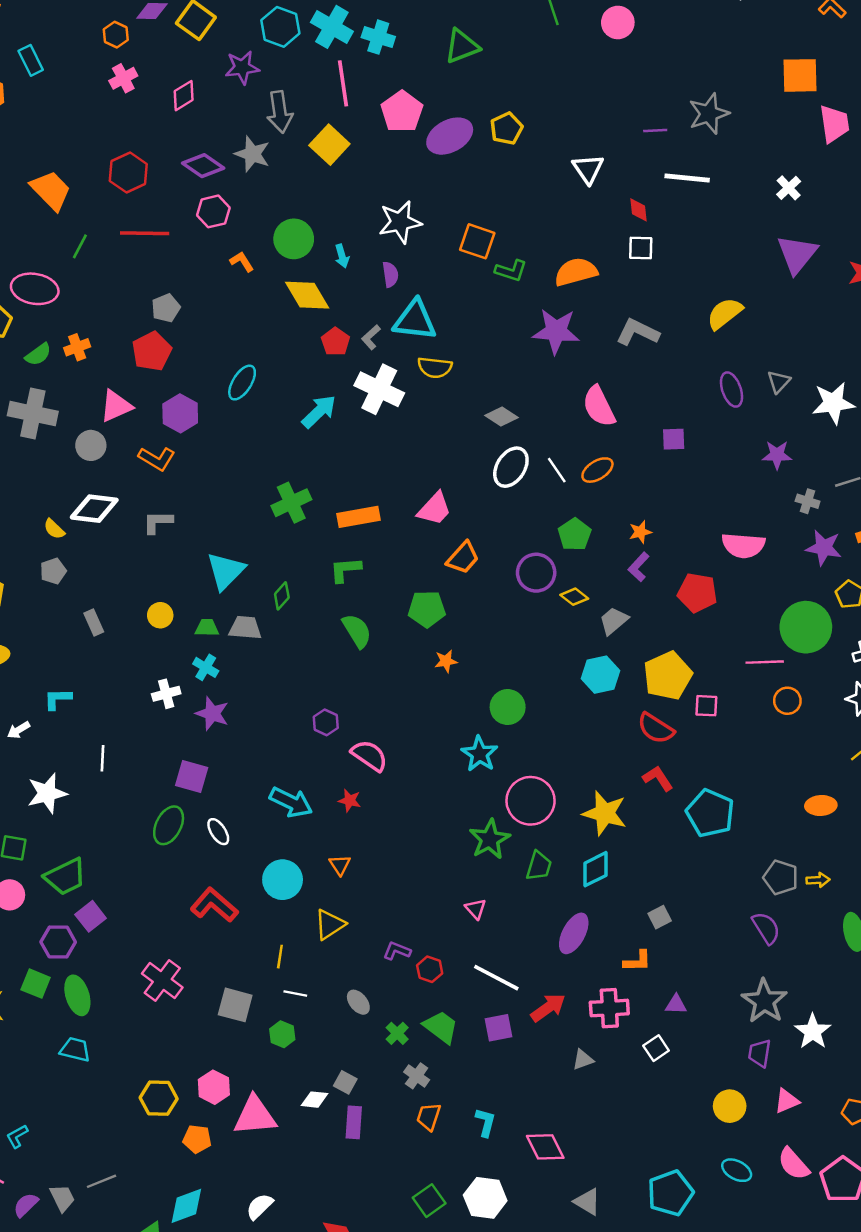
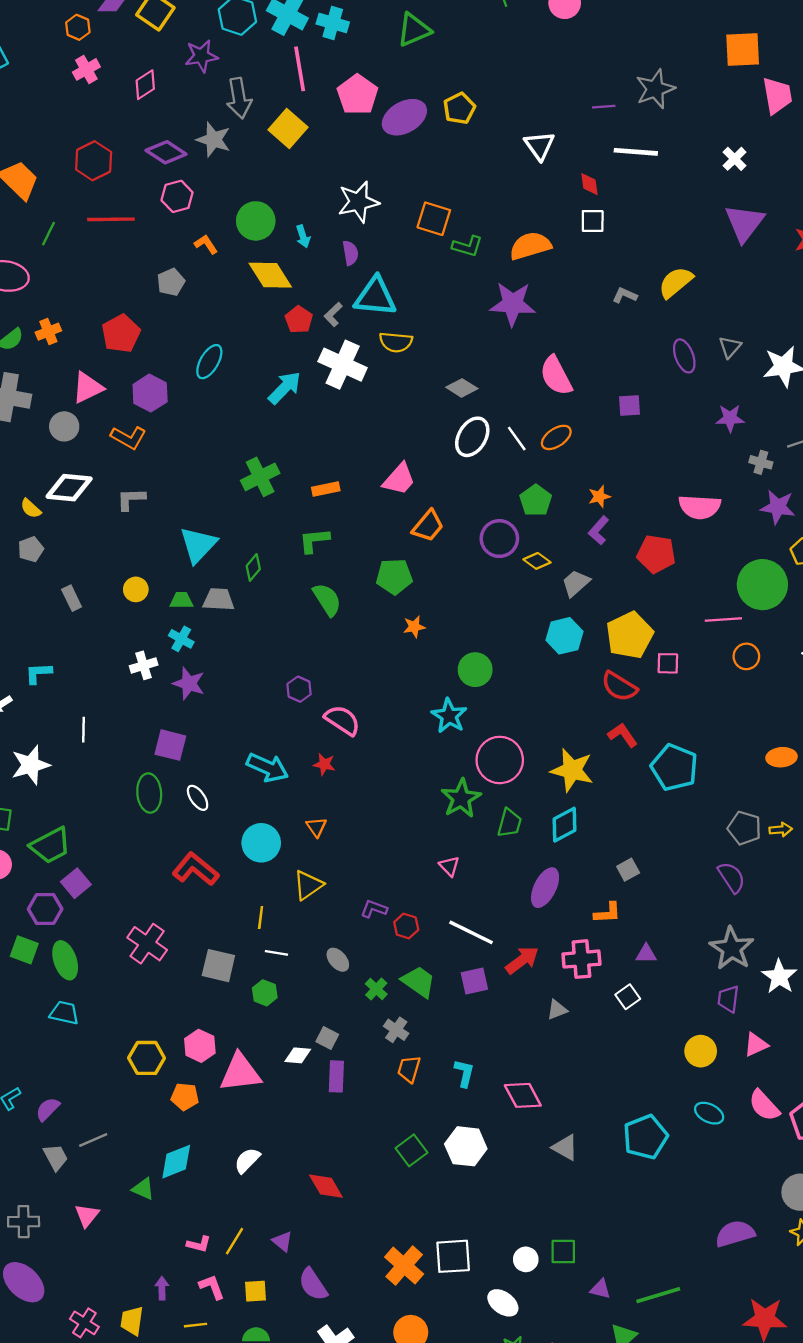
gray pentagon: (166, 308) -> (171, 282), moved
gray L-shape: (638, 332) -> (625, 295), moved, size x0.6
orange rectangle: (359, 517) -> (326, 489), size x0.7
green ellipse: (169, 825) -> (149, 793), turned -30
purple semicircle: (26, 1205) -> (48, 1109), moved

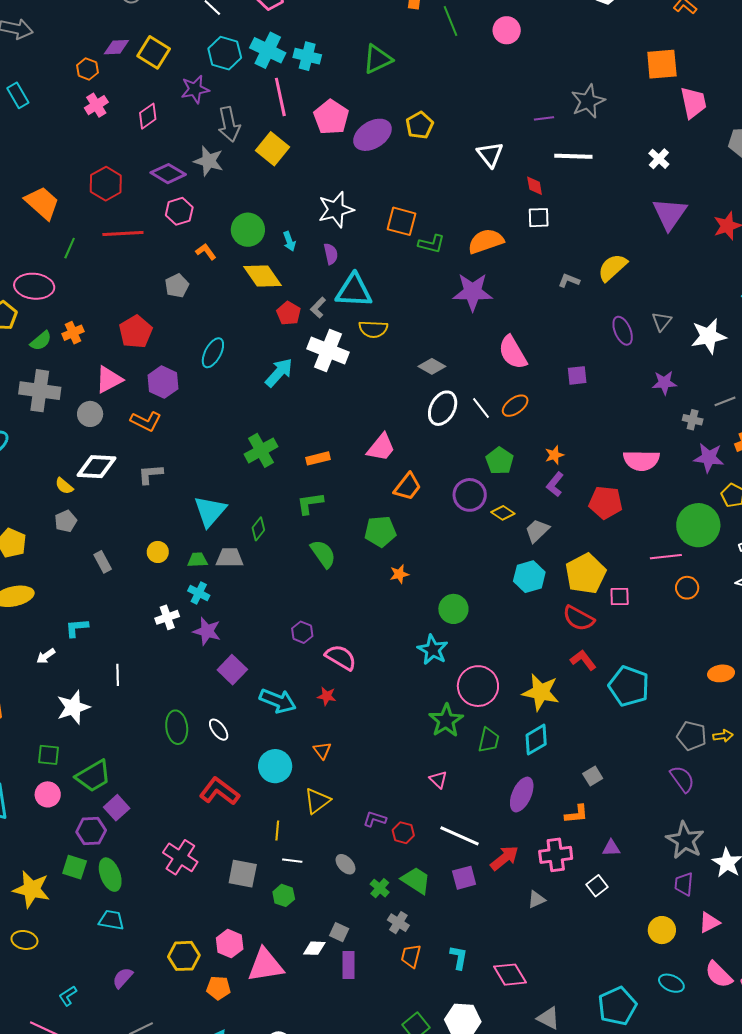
purple square: (170, 745) -> (232, 670), moved, turned 32
purple semicircle: (48, 1109) -> (123, 978), moved

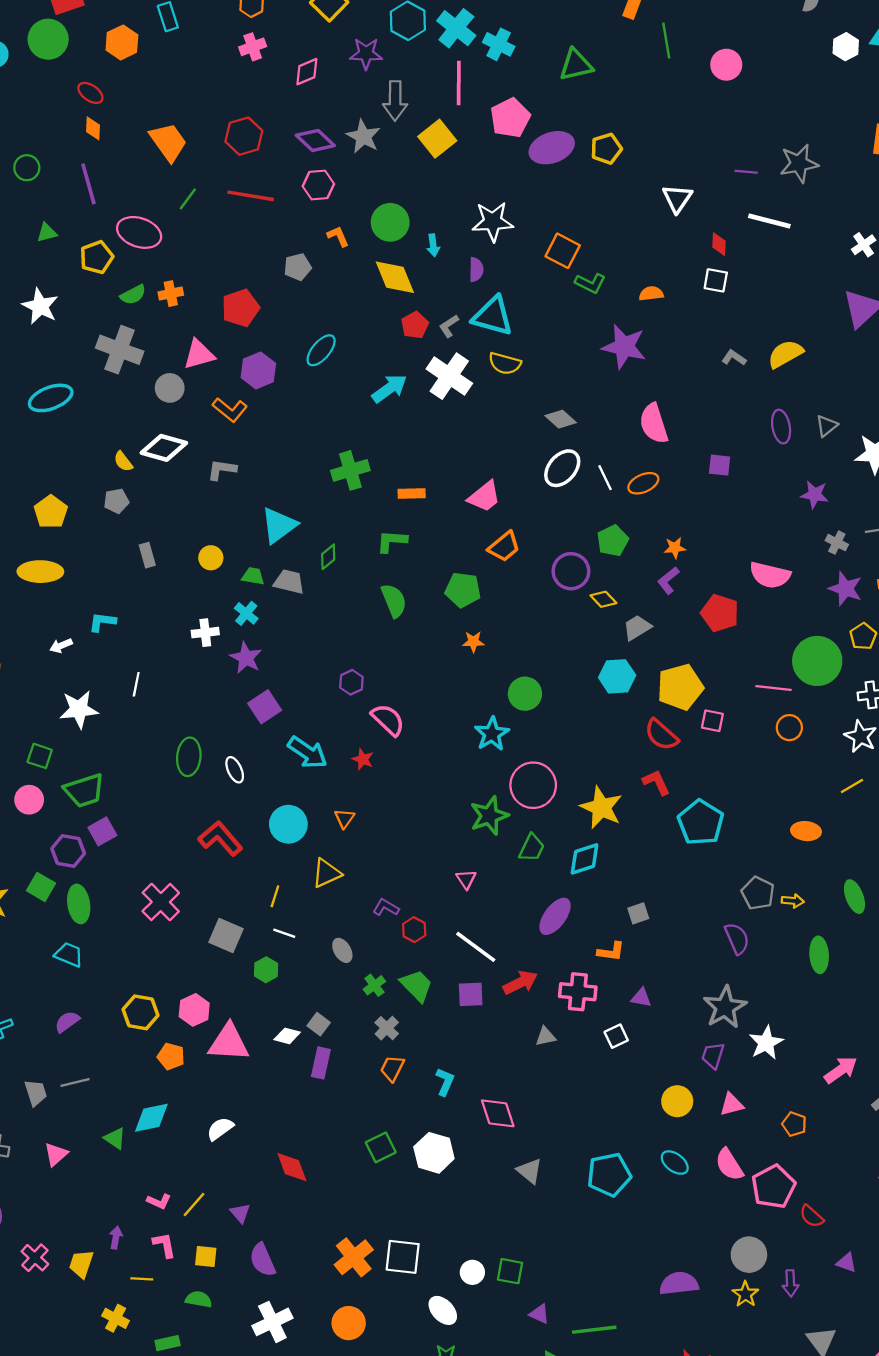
orange semicircle: (486, 241) -> (651, 294), size x0.6

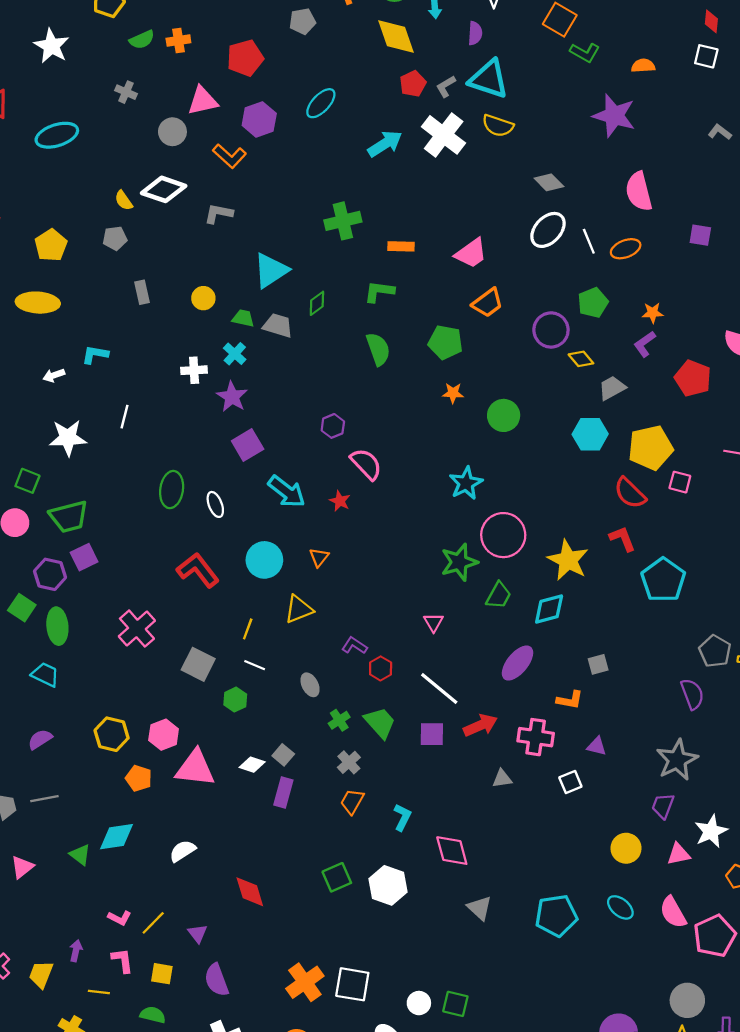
gray cross: (120, 350) -> (126, 92), size x0.5
green circle: (525, 694) -> (504, 415), moved
white star: (766, 1043) -> (711, 831), moved

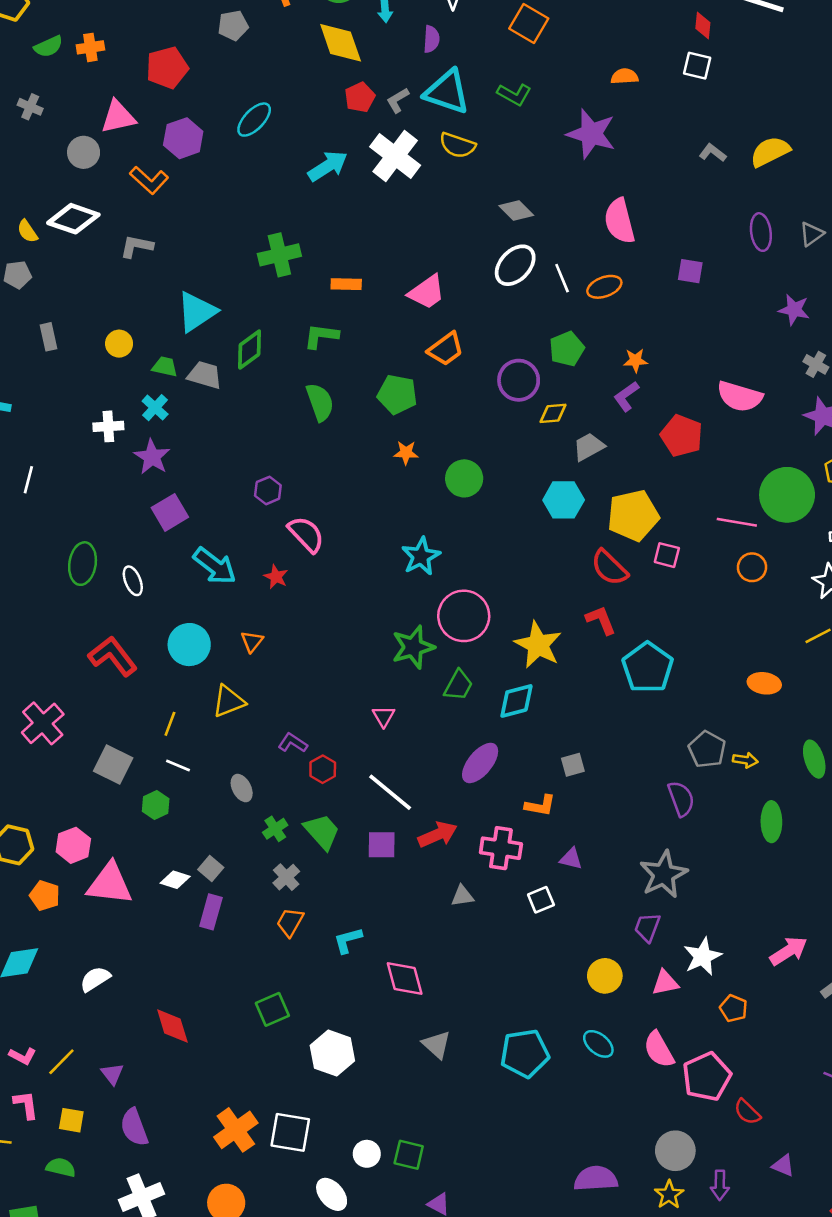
green L-shape: (585, 52) -> (514, 94), moved
green diamond: (317, 303) -> (250, 350), size x1.4
yellow diamond: (581, 359) -> (553, 413), turned -55
cyan L-shape: (402, 817) -> (348, 940), turned -132
white hexagon: (388, 885) -> (332, 1053), moved

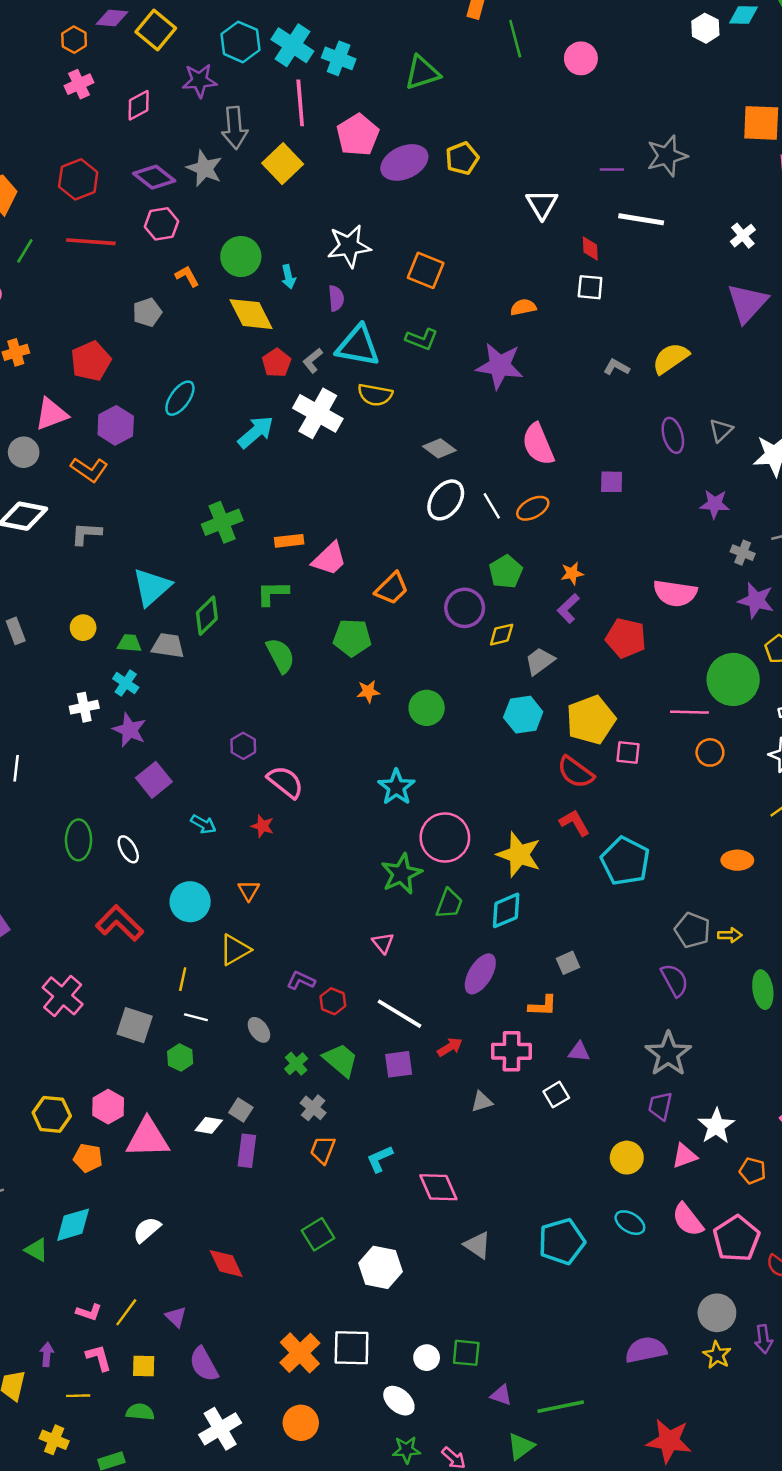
pink trapezoid: (427, 292) -> (329, 559), moved
cyan arrow: (215, 566) -> (203, 824), size x0.6
red arrow: (438, 835) -> (450, 1047), size x0.7

